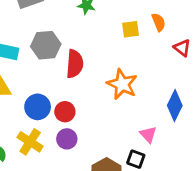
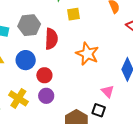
yellow square: (130, 29) -> (73, 14), moved
blue circle: (38, 107) -> (26, 60), moved

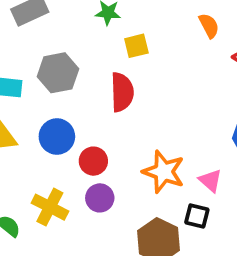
red semicircle: (51, 39) -> (122, 92), moved
orange star: (87, 54) -> (164, 172), moved

